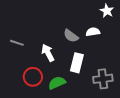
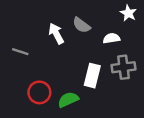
gray semicircle: (71, 36) -> (81, 25), moved
white arrow: (48, 53) -> (56, 34), moved
gray cross: (103, 79) -> (124, 67), moved

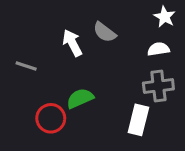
white semicircle: (111, 38) -> (158, 49), moved
white rectangle: (92, 76) -> (138, 120), moved
green semicircle: (68, 100) -> (80, 98), moved

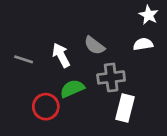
gray semicircle: (105, 32) -> (94, 46), moved
white arrow: (72, 43) -> (61, 55), moved
gray cross: (158, 86) -> (111, 77), moved

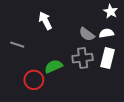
gray semicircle: (94, 46) -> (87, 34), moved
white arrow: (61, 55) -> (45, 21), moved
white rectangle: (125, 108) -> (107, 58), moved

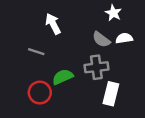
white star: (111, 11) -> (113, 13), moved
gray line: (17, 45) -> (36, 52), moved
white rectangle: (107, 58) -> (111, 94), moved

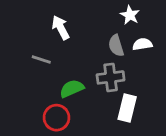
gray semicircle: (101, 39) -> (116, 46), turned 36
red circle: (40, 93) -> (56, 118), moved

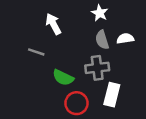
white star: (130, 15) -> (100, 13), moved
green semicircle: (72, 89) -> (63, 78), turned -130
red circle: (56, 118) -> (76, 103), moved

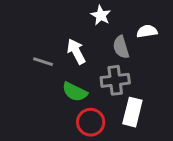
white star: (100, 13) -> (101, 15), moved
white arrow: (53, 24) -> (76, 51), moved
white semicircle: (125, 39) -> (147, 31), moved

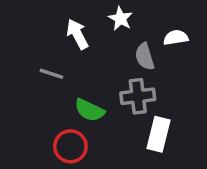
white arrow: (76, 51) -> (77, 34), moved
red circle: (91, 122) -> (70, 146), moved

